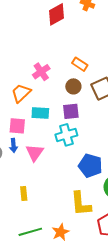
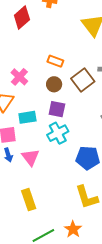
purple square: (71, 111) -> (57, 109), turned 30
yellow rectangle: (24, 193) -> (29, 200), size x1.5

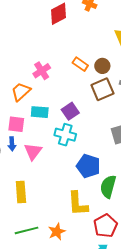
brown circle: (54, 84) -> (102, 66), moved
purple square: (57, 109) -> (70, 111), turned 30
cyan cross: (58, 133) -> (65, 135), turned 30

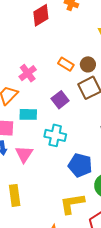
purple square: (70, 111) -> (60, 100), moved
yellow L-shape: (78, 204) -> (72, 204), turned 88

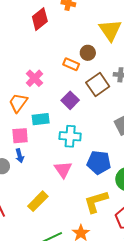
brown circle: (88, 64) -> (88, 53), moved
pink triangle: (24, 154) -> (63, 170), moved
yellow rectangle: (15, 195) -> (38, 201), turned 60

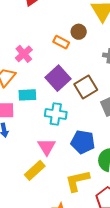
brown square: (98, 84) -> (86, 87), moved
purple square: (70, 100) -> (58, 78), size x1.4
yellow rectangle: (38, 201) -> (35, 170), moved

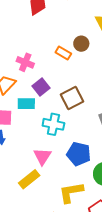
pink cross: (24, 54) -> (25, 62), turned -30
purple square: (58, 78) -> (41, 87), moved, size x0.7
brown square: (86, 87) -> (72, 98), moved

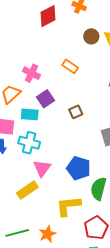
brown circle: (81, 44) -> (91, 36), moved
brown square: (72, 98) -> (76, 112), size x0.6
cyan cross: (53, 124) -> (29, 143), moved

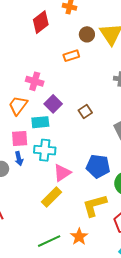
orange rectangle: (70, 66) -> (71, 56), moved, turned -42
pink triangle: (42, 168) -> (62, 173), turned 30

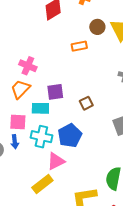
pink cross: (35, 81) -> (28, 66), moved
purple square: (53, 104) -> (55, 92), turned 30
blue pentagon: (98, 166) -> (70, 136), moved, turned 30

